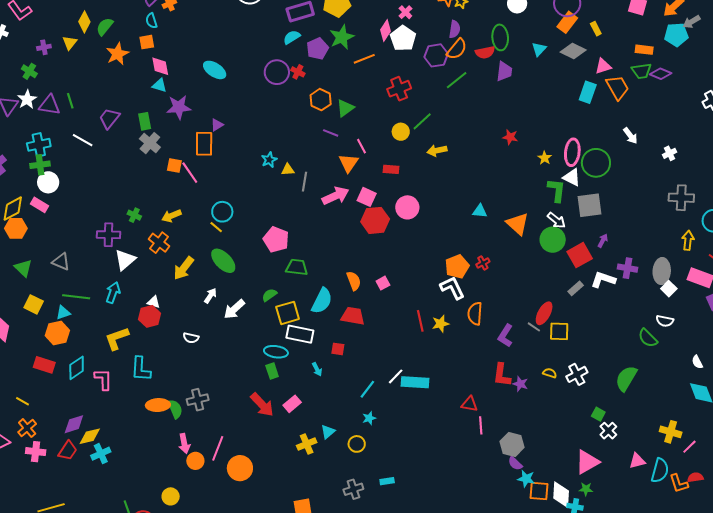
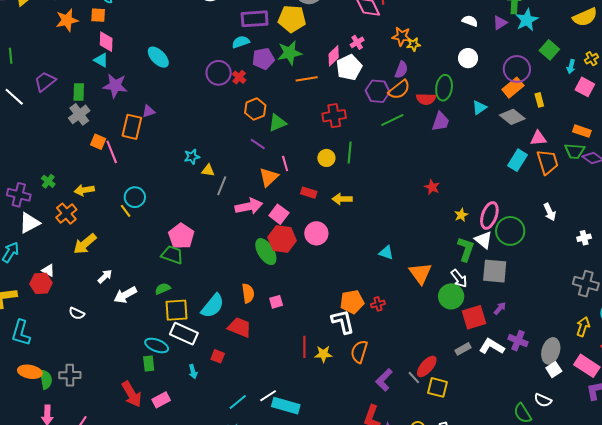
green line: (422, 121) -> (350, 153), turned -55
yellow arrow: (437, 151) -> (342, 199), moved
green ellipse: (223, 261) -> (266, 252), moved
green trapezoid: (297, 267) -> (172, 255), moved

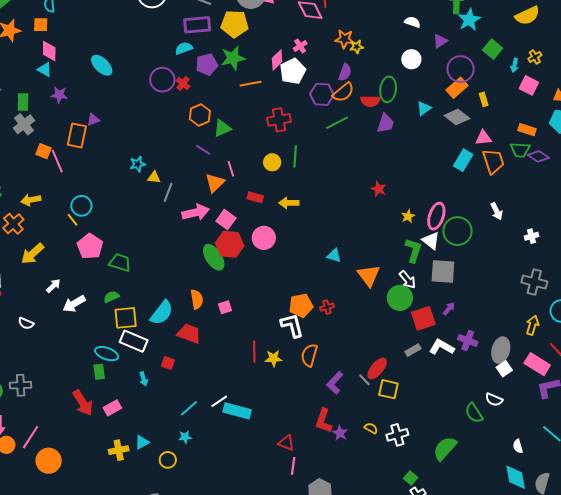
purple triangle: (500, 23) -> (440, 41), moved
purple star: (115, 86) -> (59, 95), size x0.7
pink pentagon: (181, 236) -> (90, 246), moved

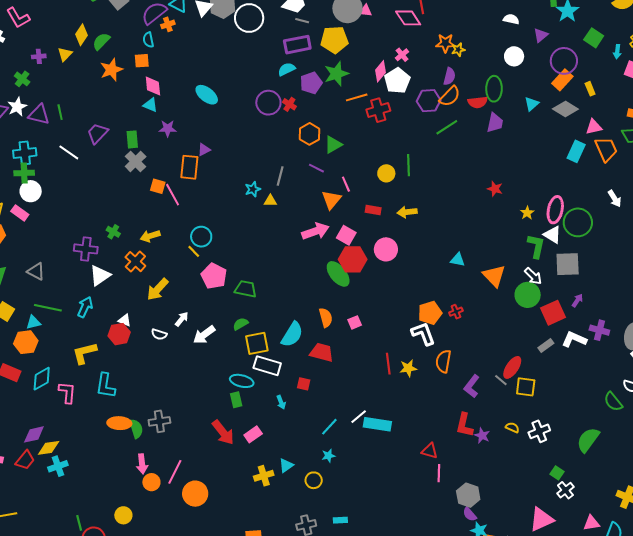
red cross: (279, 120) -> (378, 110), moved
gray line: (168, 192) -> (280, 176), moved
white semicircle: (26, 323) -> (159, 334), moved

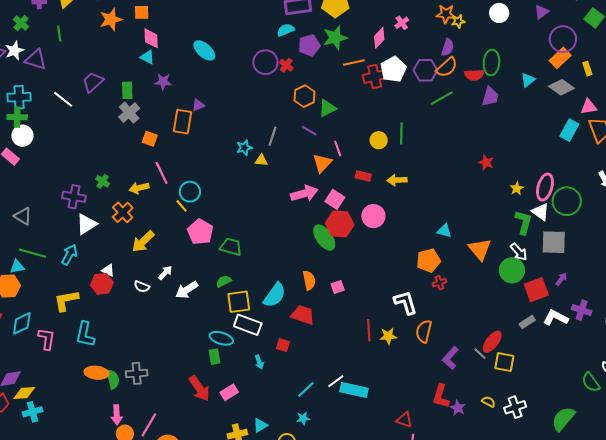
white circle: (514, 56) -> (499, 13), moved
white pentagon: (397, 81) -> (393, 69), moved
green line: (60, 112) -> (59, 34), moved
pink line: (173, 195) -> (162, 173), moved
orange pentagon: (430, 313) -> (429, 260), moved

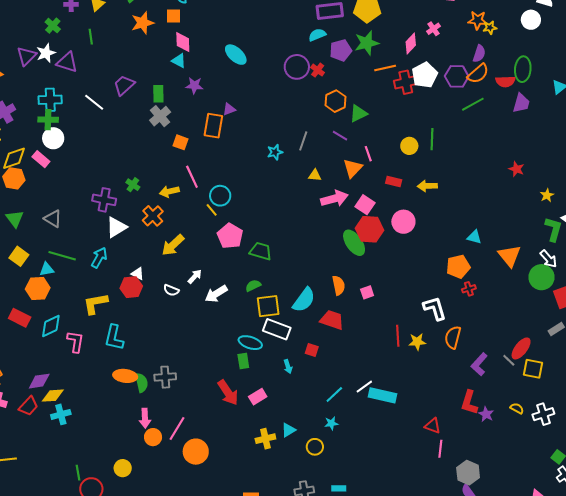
yellow triangle: (261, 160) -> (315, 175), moved

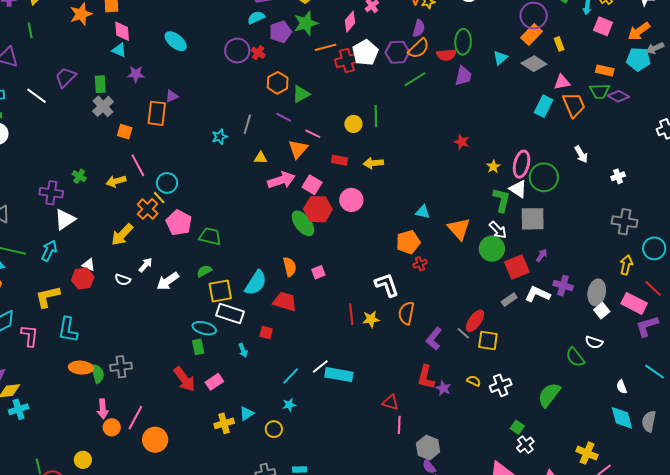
pink line: (368, 154) -> (313, 134), turned -42
orange cross: (153, 216) -> (148, 209), moved

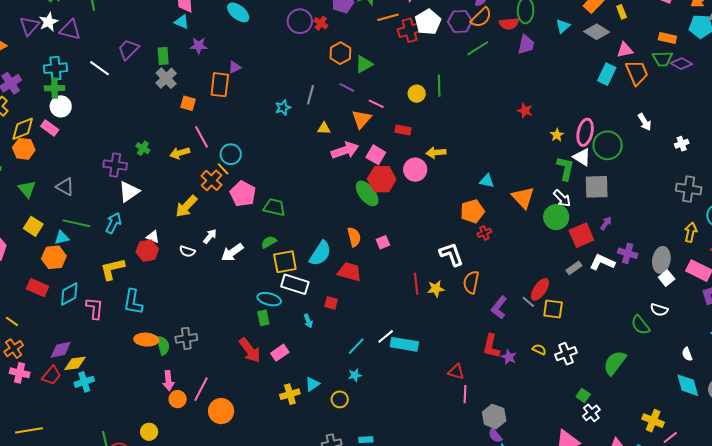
yellow arrow: (373, 163) -> (436, 153), moved

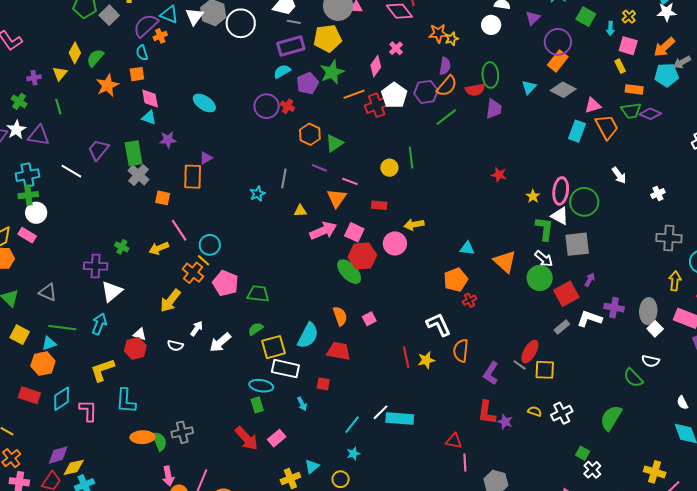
yellow rectangle: (622, 12) -> (620, 66), moved
green rectangle: (163, 56) -> (134, 153), size x1.4

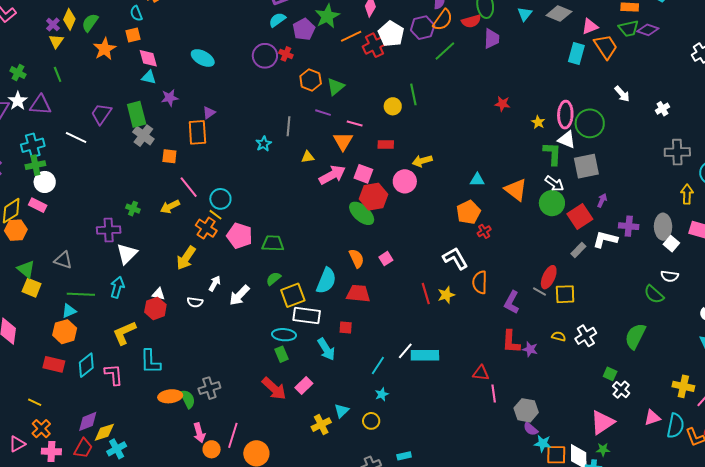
purple cross: (34, 78) -> (53, 25), moved, turned -32
yellow square: (20, 335) -> (32, 288), moved
cyan arrow: (302, 404) -> (326, 349), size x1.6

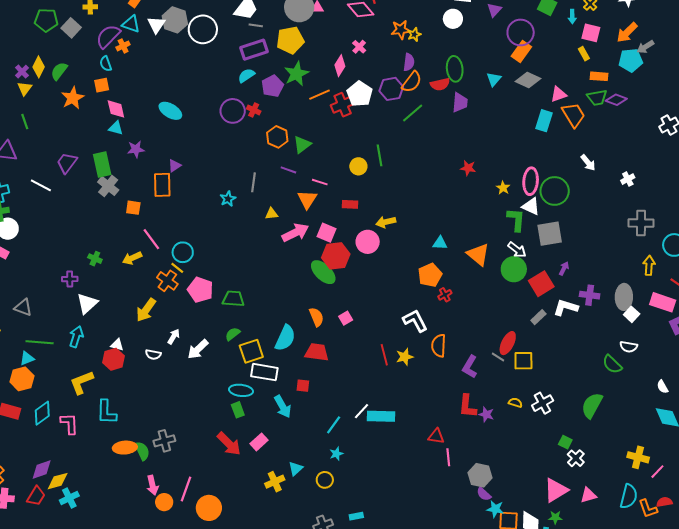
purple cross: (109, 230) -> (70, 279), size x0.7
pink triangle: (652, 418) -> (588, 495), moved

